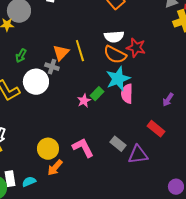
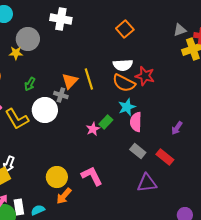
cyan star: (118, 79) -> (127, 107), size x0.7
gray rectangle: (118, 144) -> (138, 151), moved

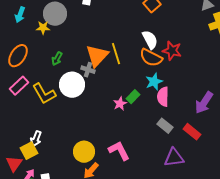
white semicircle: (123, 65) -> (150, 40), turned -114
orange triangle: (70, 81) -> (97, 56), size x1.4
purple arrow: (177, 128) -> (204, 103), size x1.6

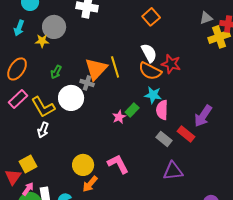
cyan star: (154, 82) -> (153, 95), turned 30
red rectangle: (192, 132) -> (186, 134), moved
white arrow: (36, 139) -> (43, 130), moved

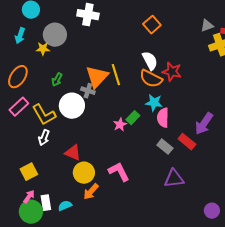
red triangle: (13, 177) -> (73, 153), moved, turned -42

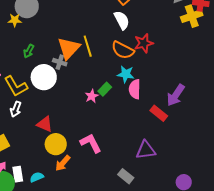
white semicircle: (150, 61) -> (122, 20), moved
red star: (172, 72) -> (144, 43), turned -30
gray rectangle: (165, 147) -> (126, 176), moved

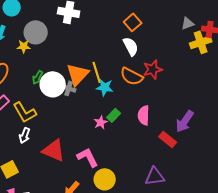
cyan star: (126, 74) -> (105, 87), moved
white circle: (44, 77) -> (53, 84), moved
red triangle: (45, 124) -> (54, 150), size x1.4
pink L-shape: (91, 143) -> (88, 157), moved
yellow circle: (56, 144) -> (105, 179), moved

